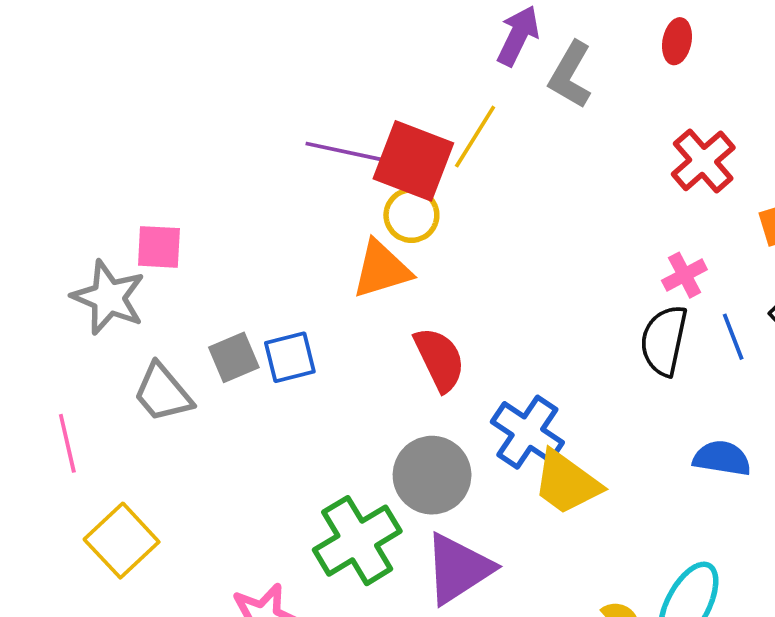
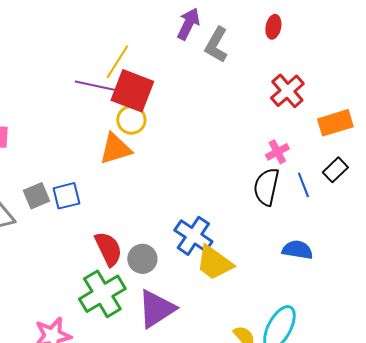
yellow line: (475, 137) -> (117, 62), moved
red semicircle: (439, 359) -> (108, 249), moved
gray circle: (432, 475) -> (142, 259), size x0.7

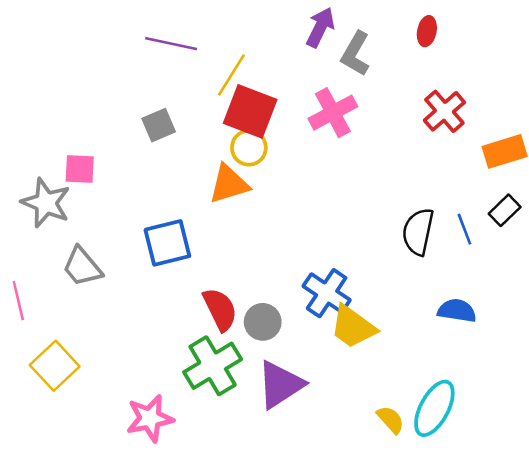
purple line: (95, 86) -> (171, 44), moved
pink cross: (277, 152) -> (333, 113), moved, size x1.6
gray square: (36, 196) -> (159, 125), moved
blue square: (66, 196) -> (167, 243), size x1.4

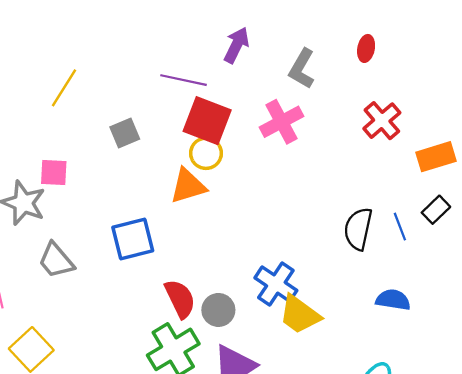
purple arrow: (320, 27) -> (236, 45), moved
purple line: (171, 44) -> (183, 80), moved
yellow line: (231, 75) -> (64, 88), moved

